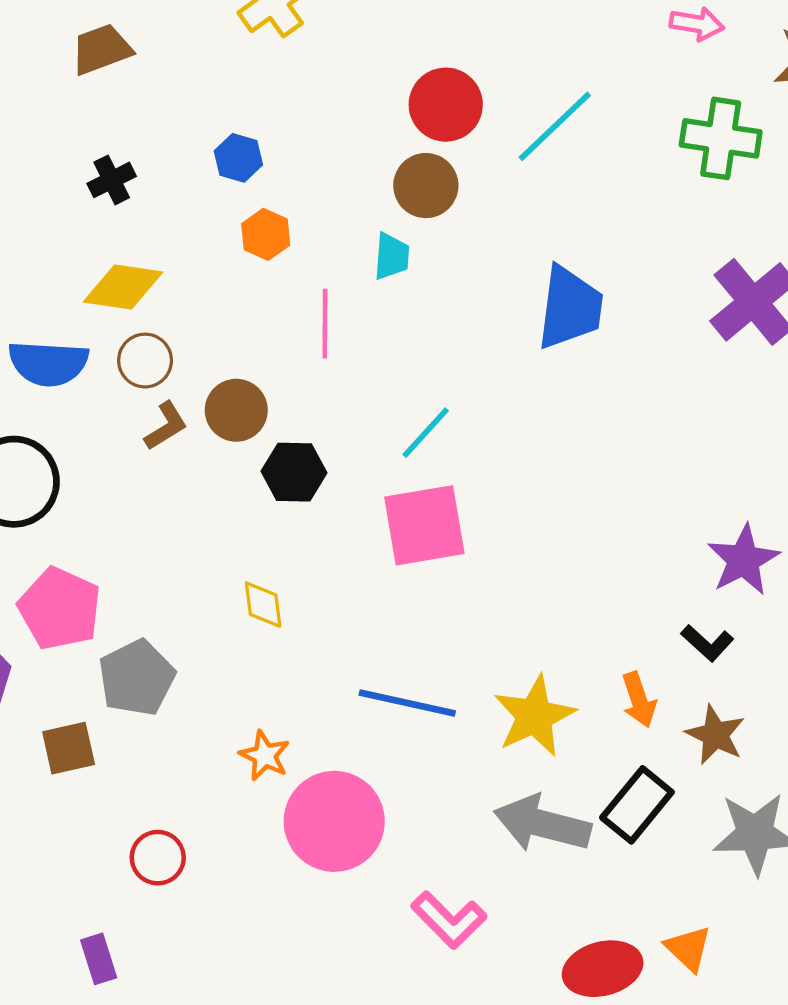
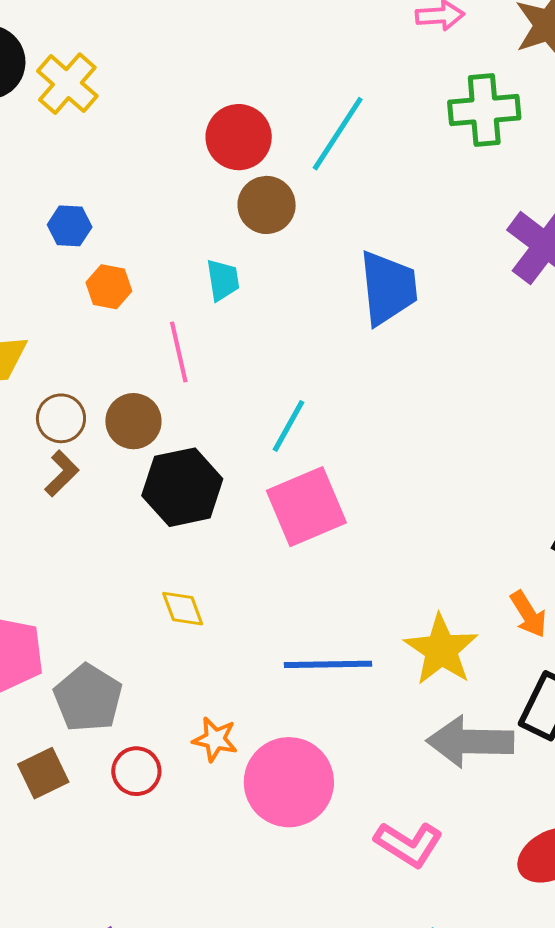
brown circle: (426, 186) -> (267, 205), moved
brown circle: (145, 361) -> (61, 418), moved
brown circle: (236, 410) -> (133, 421), moved
black hexagon: (294, 472) -> (182, 487), size x1.4
red circle: (158, 858) -> (136, 771), moved

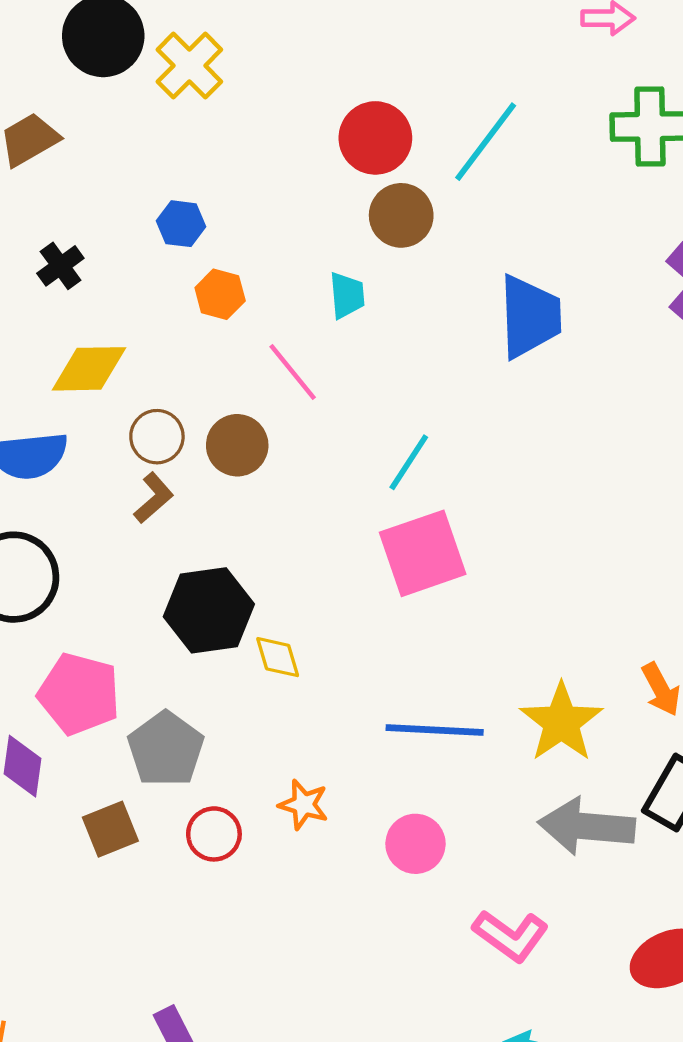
pink line: (179, 352) -> (293, 372), turned -30
black hexagon: (182, 487) -> (209, 610), moved
pink circle: (289, 782) -> (415, 844), moved, size x0.6

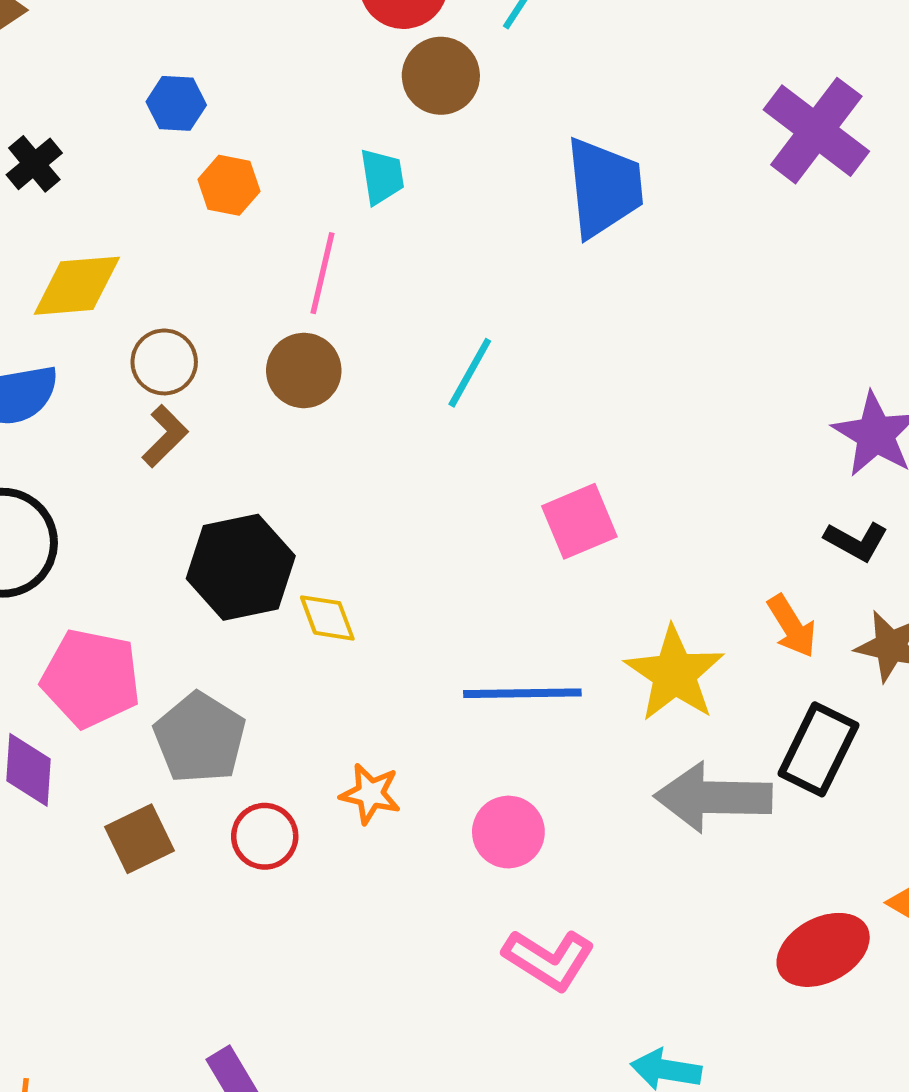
pink line: (293, 372) -> (323, 273), turned 56
brown circle: (237, 445) -> (304, 370), moved
pink square: (423, 553) -> (579, 521), moved, size x0.7
pink L-shape: (511, 936) -> (549, 959), moved

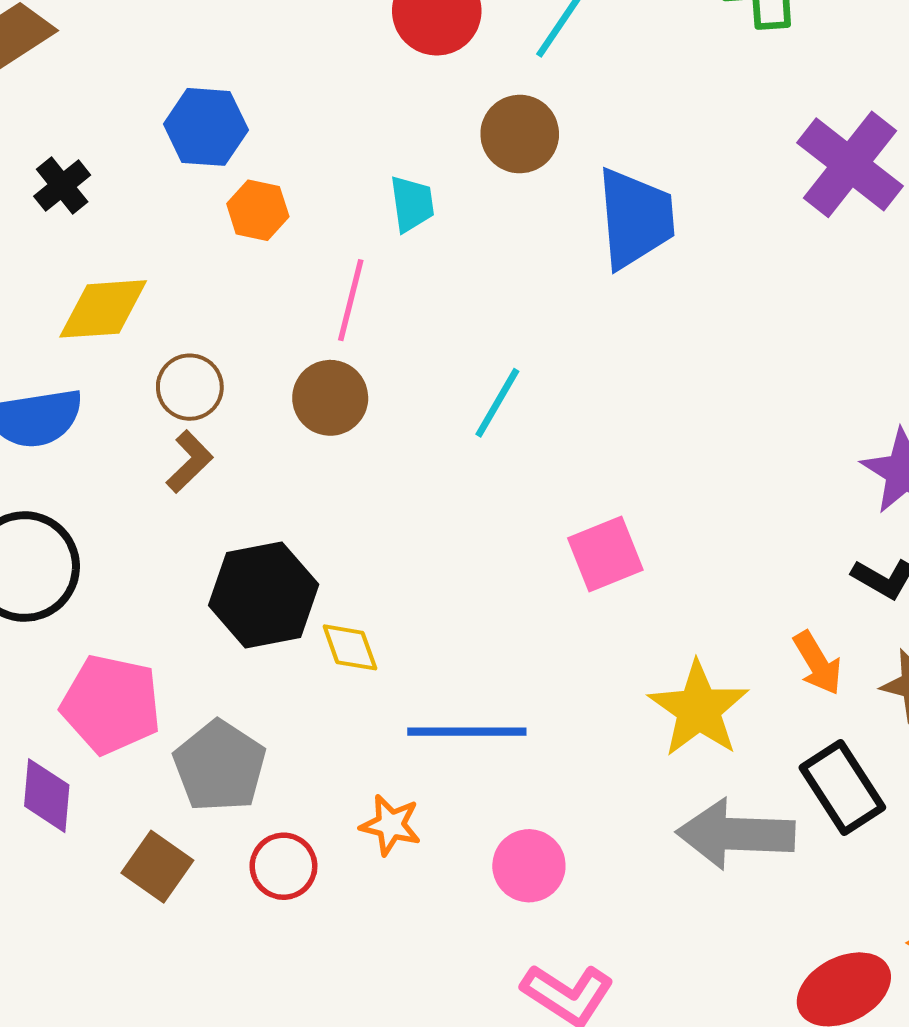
brown circle: (441, 76) -> (520, 134), moved
blue hexagon: (176, 103) -> (206, 127), size x1.4
blue line: (522, 693) -> (467, 732), moved
black rectangle: (818, 749) -> (842, 787), turned -60
brown square: (139, 839) -> (157, 867), turned -30

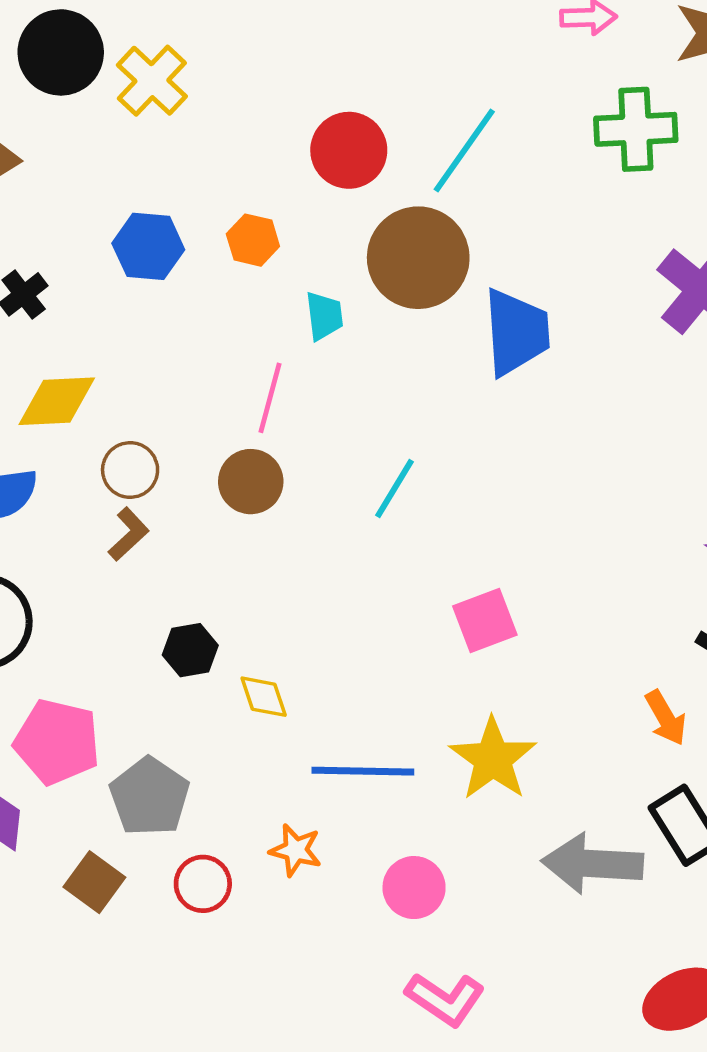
brown circle: (520, 134) -> (418, 258), size x1.5
orange hexagon: (258, 210) -> (253, 240), moved
black hexagon: (264, 595) -> (190, 650), size x0.6
yellow star: (699, 709) -> (493, 759), moved

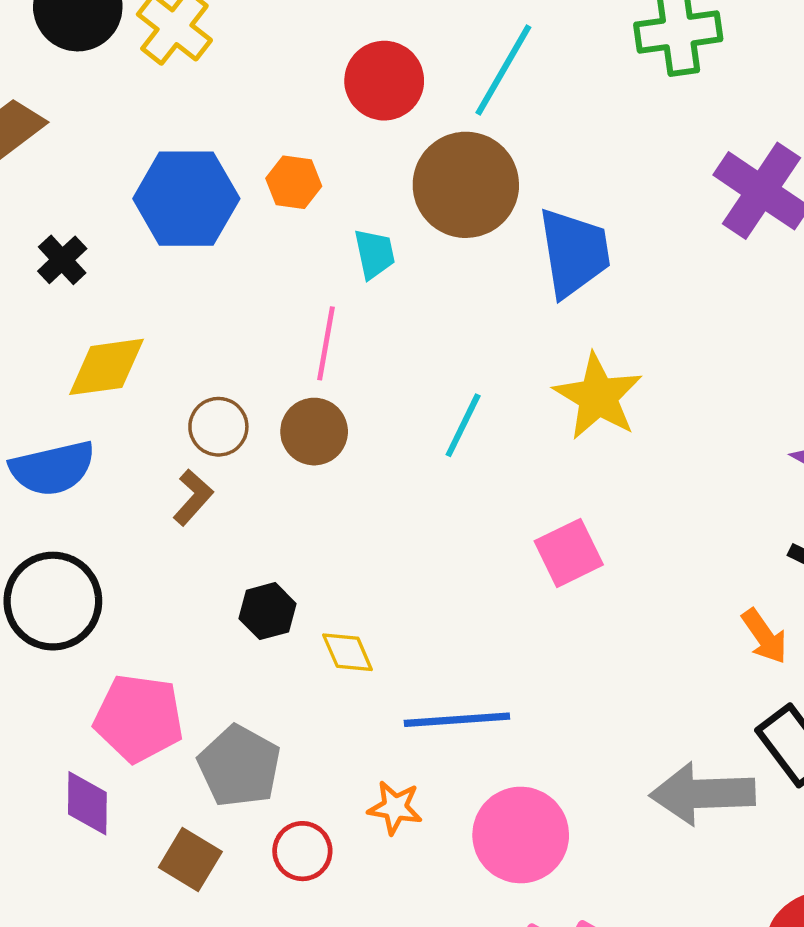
blue hexagon: (148, 246) -> (186, 199), size x1.4
brown circle: (130, 470) -> (218, 427), moved
yellow star: (493, 759) -> (598, 397), moved
pink circle: (414, 888) -> (521, 835), size x1.5

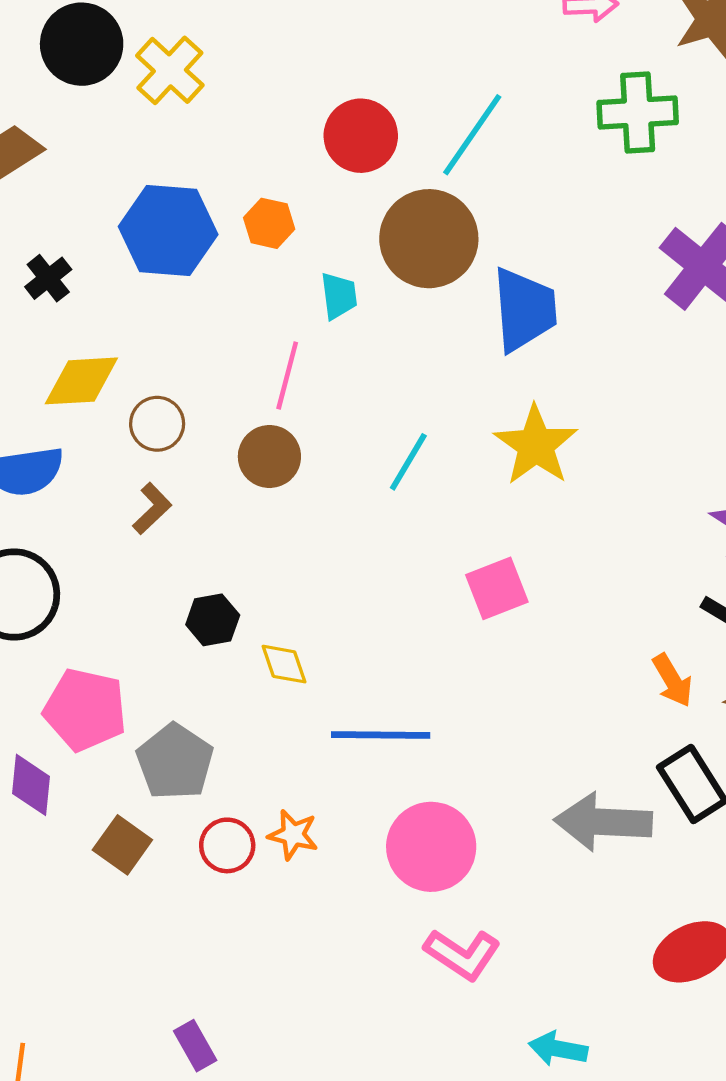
brown circle: (218, 427) -> (157, 424), moved
orange star: (395, 808) -> (293, 835), moved

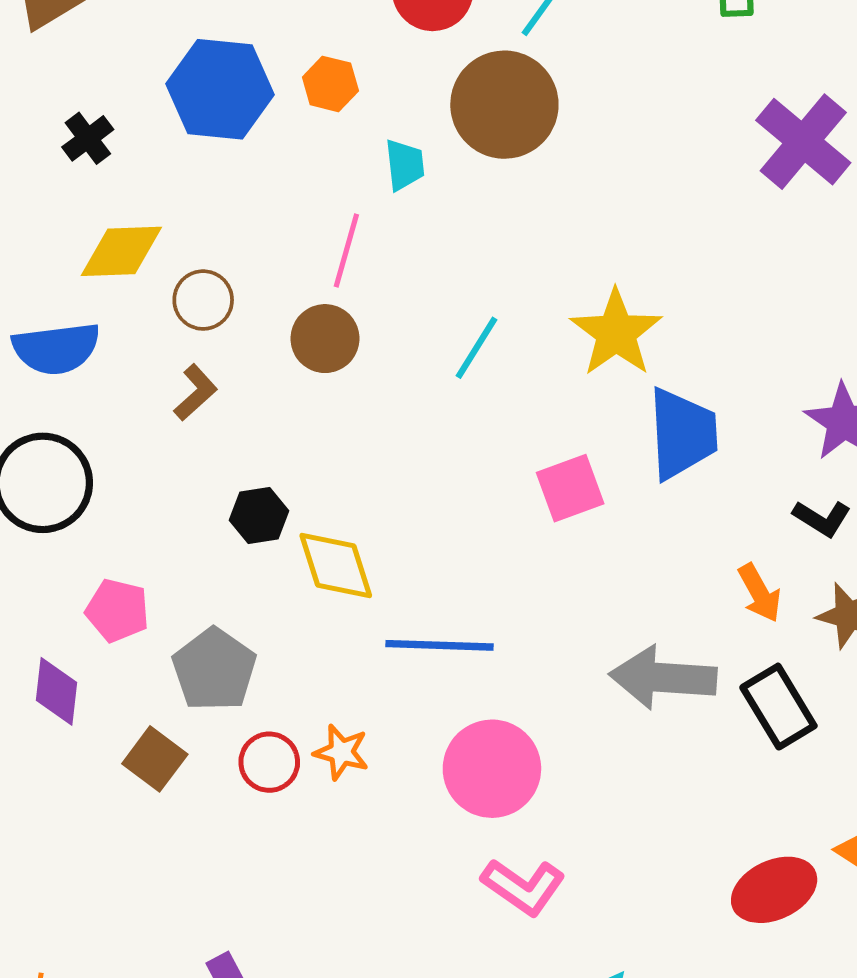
blue trapezoid: (524, 310) -> (682, 434), moved
yellow diamond: (284, 664) -> (336, 566), size x1.5
pink pentagon: (85, 710) -> (117, 610), size x0.7
gray arrow: (603, 822) -> (663, 678), moved

